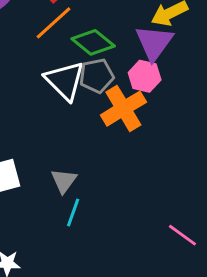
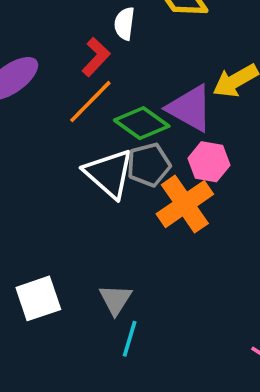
purple triangle: (154, 43) -> (190, 108), moved, turned -33

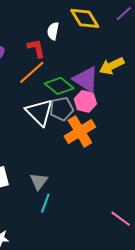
red L-shape: (96, 57) -> (36, 48), turned -60
pink hexagon: (209, 162) -> (85, 101), moved

